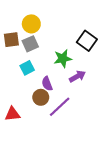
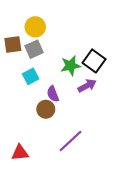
black square: (87, 41) -> (94, 61), moved
purple line: (60, 107) -> (71, 141), moved
red triangle: (12, 114) -> (20, 153), moved

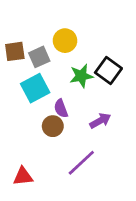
yellow circle: (35, 27) -> (65, 41), moved
cyan square: (31, 76) -> (35, 88), size x1.5
purple arrow: (87, 86) -> (100, 121), moved

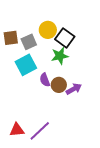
black square: (108, 70) -> (65, 38), moved
brown circle: (53, 126) -> (59, 85), moved
purple line: (81, 163) -> (40, 131), moved

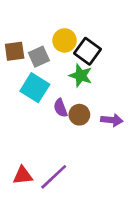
green star: (60, 56) -> (81, 76), turned 30
cyan square: (26, 65) -> (35, 88), turned -30
purple arrow: (74, 89) -> (112, 120), moved, turned 35

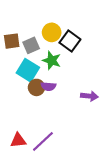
green star: (81, 76) -> (52, 60), moved
purple semicircle: (60, 108) -> (48, 86), turned -64
brown circle: (79, 115) -> (37, 87), moved

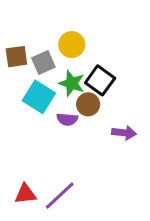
black square: (70, 41) -> (100, 80), moved
brown circle: (37, 87) -> (88, 104), moved

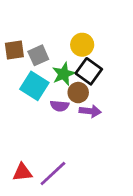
yellow circle: (72, 45) -> (82, 45), moved
green star: (72, 83) -> (64, 74), turned 30
purple arrow: (124, 133) -> (90, 111), moved

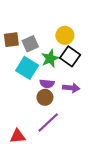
brown circle: (78, 93) -> (45, 97), moved
purple line: (53, 174) -> (48, 123), moved

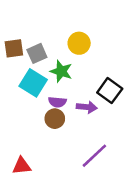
black square: (70, 56) -> (110, 91), moved
green star: (50, 58) -> (61, 71), turned -30
purple line: (48, 123) -> (94, 156), moved

